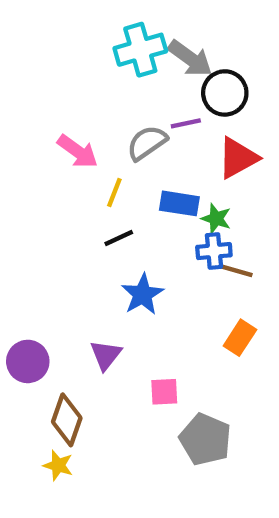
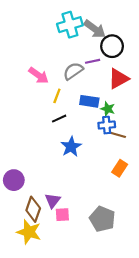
purple triangle: (106, 355) -> (53, 201), moved
pink square: (164, 392) -> (62, 215), moved
yellow star: (58, 465) -> (29, 232), size x1.6

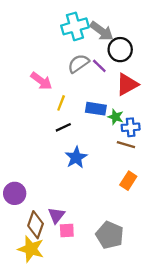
purple line: (93, 61) -> (99, 66), turned 56
gray semicircle: (73, 71) -> (78, 64), moved
blue cross: (107, 125) -> (131, 127), moved

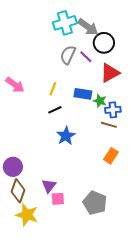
gray semicircle: (78, 64) -> (68, 55), turned -30
pink arrow: (41, 81) -> (15, 85), moved
brown diamond: (36, 225) -> (18, 191), moved

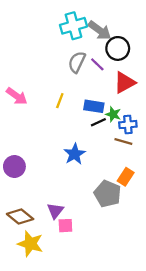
black line: (55, 110) -> (98, 122), moved
purple circle: (13, 167) -> (14, 167), moved
brown diamond: (18, 191) -> (20, 216), turned -70
gray pentagon: (95, 203) -> (107, 194), moved

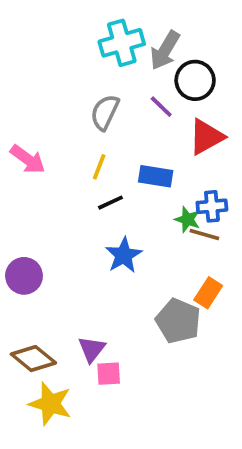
gray arrow: (100, 30) -> (165, 50), turned 85
gray semicircle: (77, 62) -> (105, 112), moved
green star: (113, 114) -> (188, 219), moved
black line: (98, 122) -> (110, 203), moved

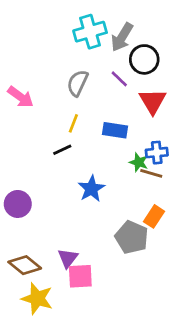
red triangle: (206, 137) -> (153, 101), turned -32
pink arrow: (28, 159) -> (21, 97), moved
black line: (110, 203) -> (62, 150), moved
pink square: (109, 374) -> (80, 276), size x1.4

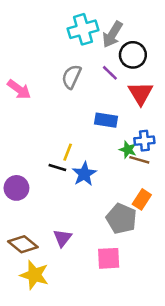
yellow line: (73, 123) -> (68, 152), moved
black line: (62, 150) -> (57, 167), moved, turned 42
pink square: (80, 276) -> (109, 258), moved

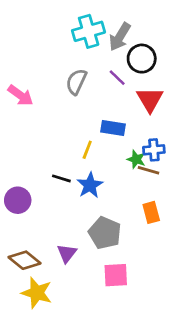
yellow line: (68, 152) -> (87, 150), moved
orange rectangle: (142, 199) -> (151, 212), turned -48
gray pentagon: (121, 219) -> (105, 233), moved

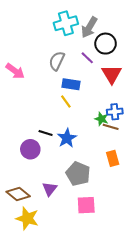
blue rectangle: (113, 128) -> (71, 84), moved
yellow line: (87, 150) -> (66, 102), moved, turned -56
purple circle: (18, 200) -> (30, 149), moved

